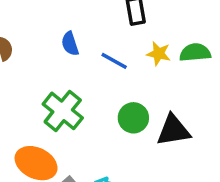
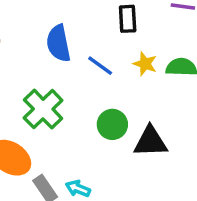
blue semicircle: (70, 44) -> (58, 43), size x1.5

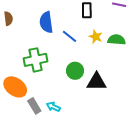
green cross: (43, 109) -> (35, 60), turned 30

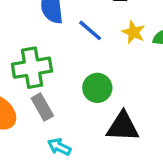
black triangle: (97, 82) -> (123, 127), moved
gray rectangle: (34, 106) -> (42, 107), moved

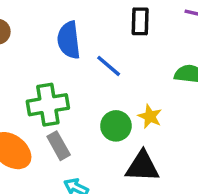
yellow star: (134, 32) -> (150, 116), moved

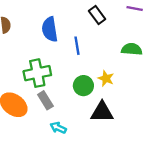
black rectangle: (140, 21) -> (97, 15), turned -36
blue line: (109, 66) -> (77, 46), turned 42

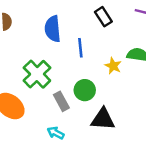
green cross: (37, 73) -> (37, 74), turned -36
yellow star: (106, 78) -> (113, 66), moved
gray rectangle: (45, 100) -> (61, 101), moved

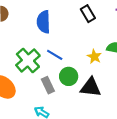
blue line: (80, 48) -> (55, 55), moved, turned -56
black triangle: (103, 119) -> (91, 87), moved

